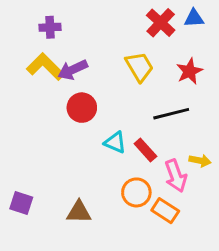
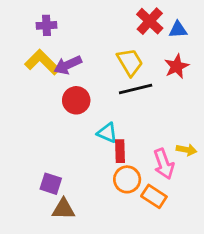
blue triangle: (194, 18) -> (178, 30), moved
black line: (171, 114) -> (136, 89), moved
red rectangle: (145, 150) -> (120, 151), moved, turned 40
purple square: (21, 203) -> (51, 184), moved
brown triangle: (79, 212) -> (63, 209), moved

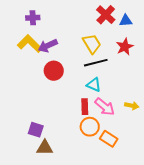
cyan triangle: (107, 133) -> (94, 85), moved
pink arrow: (164, 164) -> (105, 107), moved, turned -30

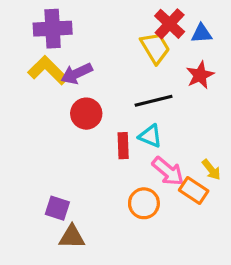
purple cross: (33, 18) -> (53, 29), size x1.6
yellow trapezoid: (92, 44) -> (155, 48), moved
yellow arrow: (132, 106) -> (211, 170), turned 40
red rectangle: (85, 107) -> (123, 146), moved
orange rectangle: (109, 139) -> (194, 190), moved

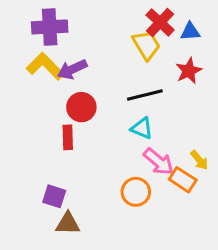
red rectangle: (123, 146) -> (68, 137), moved

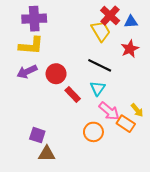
yellow L-shape: (45, 66) -> (31, 46), turned 140
purple arrow: (72, 69) -> (27, 72), moved
black line: (145, 95) -> (100, 65), turned 40
cyan triangle: (142, 128) -> (98, 88), turned 42
red rectangle: (68, 137) -> (73, 95), moved, turned -42

